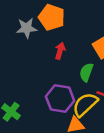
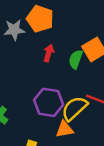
green semicircle: (86, 72) -> (76, 59), moved

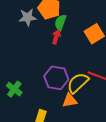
green semicircle: (76, 59) -> (60, 22), moved

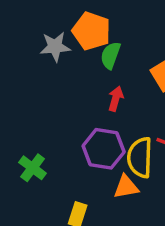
red arrow: (56, 37) -> (116, 99), moved
yellow semicircle: (78, 83) -> (140, 157), turned -45

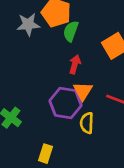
yellow semicircle: (140, 157) -> (87, 123), moved, size x0.7
orange triangle: (126, 187) -> (83, 91), moved, turned -48

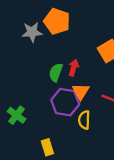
green semicircle: (71, 31) -> (56, 72), moved
yellow rectangle: (46, 154) -> (47, 147), turned -35

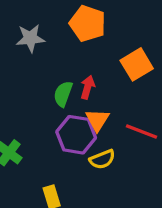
orange pentagon: (57, 21) -> (88, 24), moved
yellow semicircle: (84, 120) -> (102, 159), turned -114

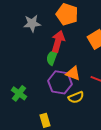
red arrow: (88, 87) -> (58, 41), moved, size x1.5
orange triangle: (97, 120) -> (73, 73), turned -42

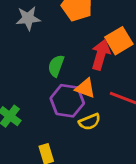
red arrow: (58, 41) -> (101, 55), moved

